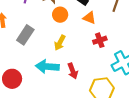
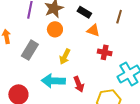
orange circle: (60, 15) -> (55, 29), moved
red cross: (100, 40) -> (105, 52), turned 32

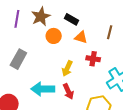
brown line: (119, 17) -> (110, 32), moved
orange circle: (55, 29) -> (54, 36), moved
yellow arrow: (65, 56) -> (67, 68), moved

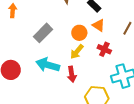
orange circle: (54, 36) -> (79, 33), moved
gray rectangle: (18, 59) -> (43, 33), moved

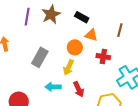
yellow arrow: (77, 52) -> (68, 67), moved
cyan arrow: (48, 65) -> (53, 87), size x0.7

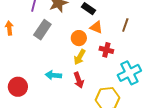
gray rectangle: (40, 57) -> (42, 30), moved
yellow arrow: (68, 67) -> (80, 57), moved

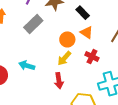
cyan arrow: (53, 75) -> (27, 66), moved

